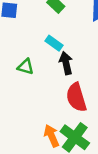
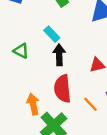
orange arrow: (51, 136) -> (33, 104), moved

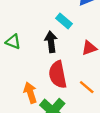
cyan rectangle: (52, 34) -> (64, 21), moved

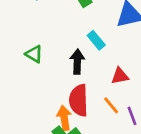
orange line: (87, 87) -> (111, 105), moved
orange arrow: (30, 93) -> (64, 118), moved

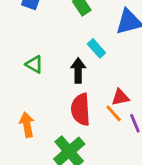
red triangle: (120, 76) -> (120, 97), moved
orange arrow: (64, 118) -> (27, 125), moved

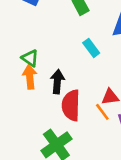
black arrow: (78, 70) -> (57, 82), moved
orange arrow: (27, 125) -> (30, 77), moved

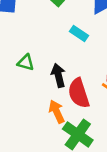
orange arrow: (30, 77) -> (57, 112), moved

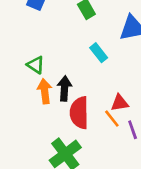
orange arrow: (57, 112) -> (45, 91), moved

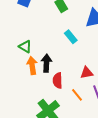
red semicircle: (79, 113) -> (58, 81), size x0.7
orange line: (112, 119) -> (77, 95), moved

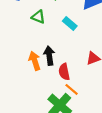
green triangle: (25, 47) -> (38, 17), moved
orange line: (77, 95) -> (72, 89), moved

